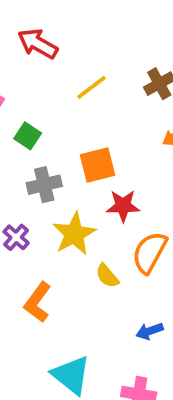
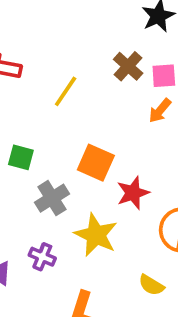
orange square: (97, 165) -> (96, 163), turned -33
yellow semicircle: (107, 276) -> (151, 285), moved

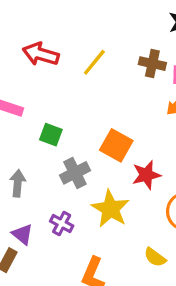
brown cross: (128, 66) -> (152, 64), turned -35
yellow line: (66, 91) -> (94, 62), moved

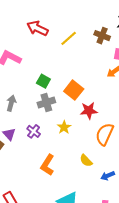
brown cross: (152, 64) -> (102, 36), moved
green square: (51, 135) -> (43, 81), moved
yellow star: (110, 209) -> (64, 127), size x0.6

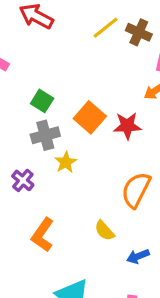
yellow line: (69, 38) -> (106, 28), moved
red star: (89, 111) -> (127, 126), moved
yellow star: (64, 127) -> (66, 162), moved

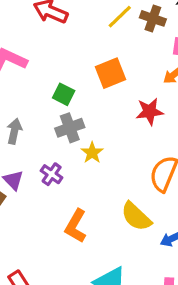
orange square: (90, 117) -> (111, 73), moved, turned 32
yellow semicircle: (104, 231) -> (136, 217), size x1.5

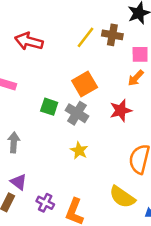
gray cross: (70, 128) -> (77, 113), moved, turned -30
purple cross: (52, 174) -> (45, 203), moved

